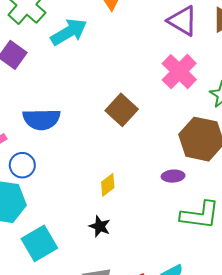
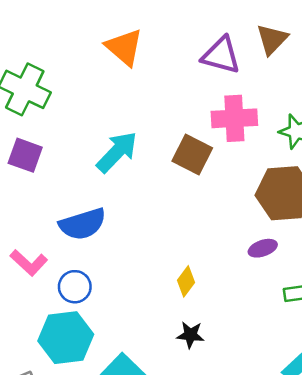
cyan arrow: (69, 32) -> (117, 152), moved
pink cross: (179, 72) -> (234, 118), turned -32
brown square: (122, 110) -> (192, 154), moved

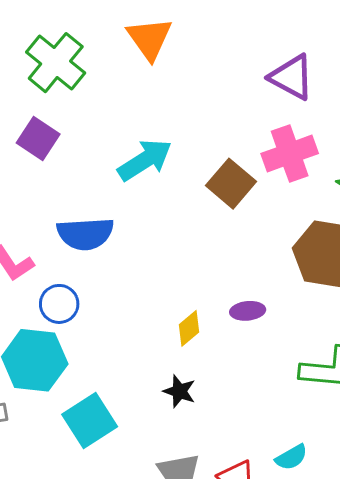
orange triangle: (124, 47) -> (149, 39), moved
pink cross: (234, 118) -> (290, 154), turned -30
purple ellipse: (263, 248) -> (248, 311), moved

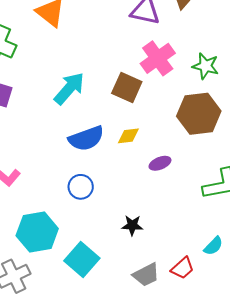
blue semicircle: (85, 234) -> (86, 138), moved
blue circle: (59, 304) -> (81, 187), moved
yellow diamond: (189, 328) -> (128, 136), moved, turned 50

